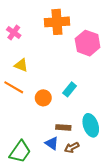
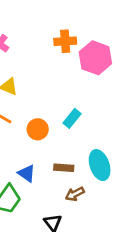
orange cross: (57, 22) -> (65, 41), moved, size x0.7
blue triangle: (52, 143) -> (27, 173), moved

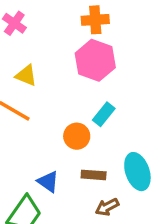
pink hexagon: (95, 58) -> (95, 60), moved
orange circle: (38, 129) -> (77, 136), moved

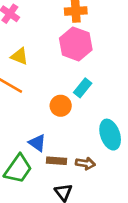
brown rectangle: (94, 175) -> (57, 161), moved
brown arrow: (107, 207) -> (85, 163), turned -144

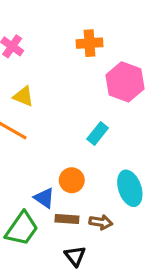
pink hexagon: (76, 44) -> (125, 82), moved
orange circle: (61, 106) -> (72, 180), moved

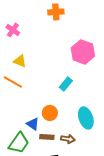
orange cross: (89, 43) -> (56, 12), moved

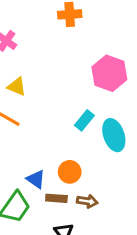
orange circle: (50, 113) -> (70, 172), moved
cyan ellipse: (86, 118) -> (114, 135), moved

